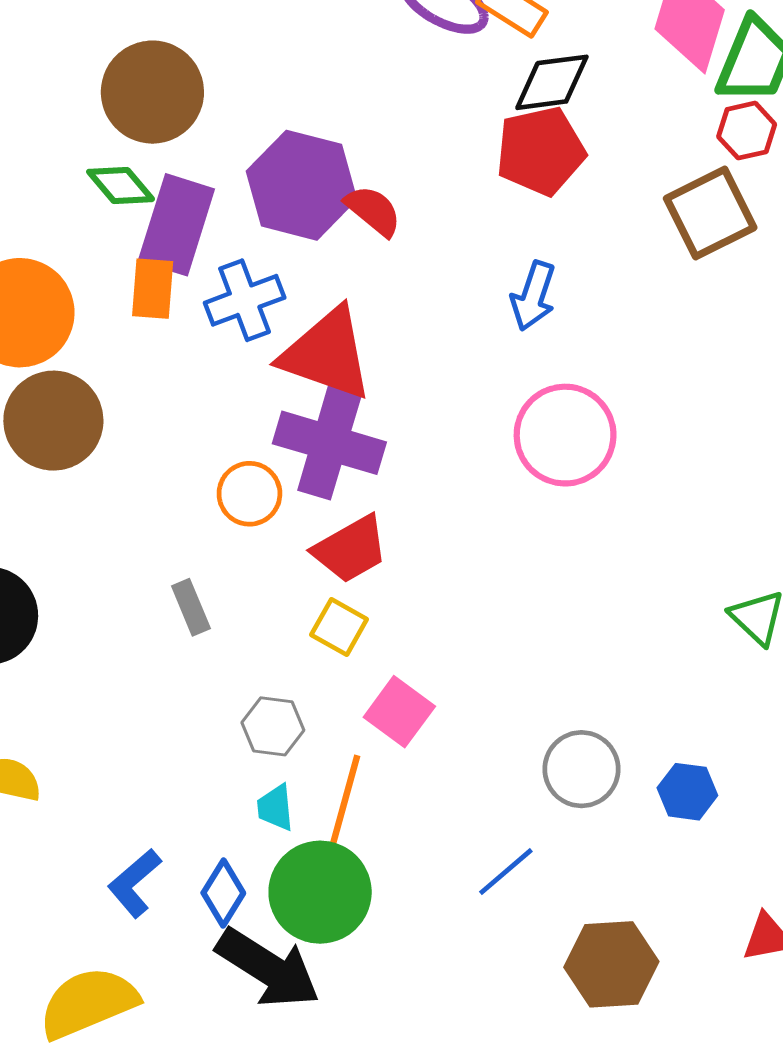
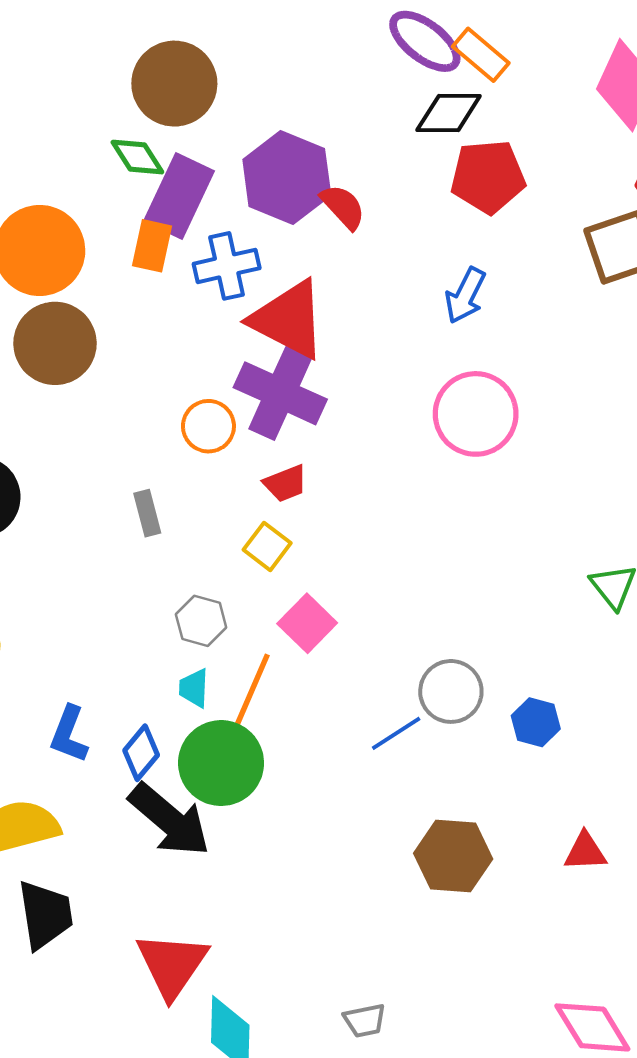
black diamond: (552, 82) -> (449, 113), moved
red trapezoid: (351, 549) -> (286, 483), size x0.7
blue line: (506, 872) -> (396, 733), moved
blue L-shape: (134, 883) -> (69, 734), turned -36

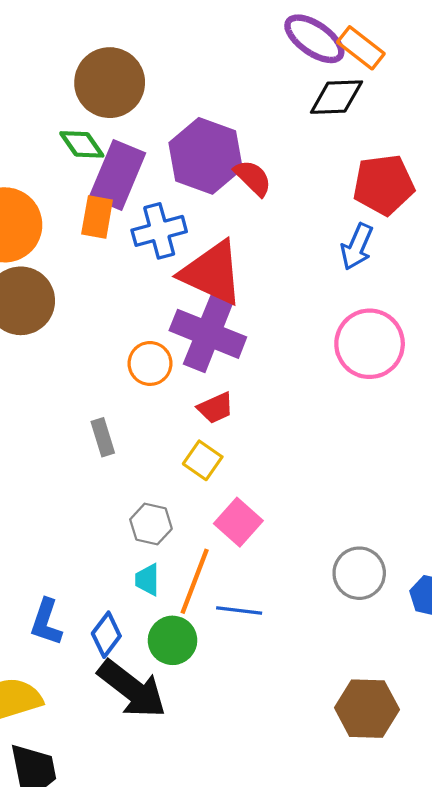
red pentagon: (488, 177) -> (384, 185), moved
blue line: (396, 733) -> (239, 611), moved, turned 42
green circle: (221, 763) -> (173, 640), size x0.7

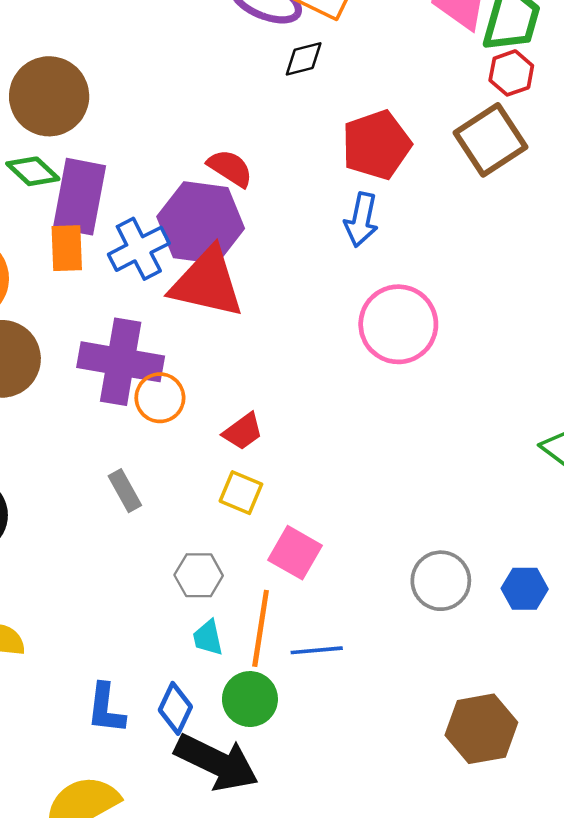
black diamond: (336, 97) -> (304, 59), size x0.7
purple hexagon: (206, 156) -> (201, 223), moved
purple cross: (208, 334) -> (121, 362), moved

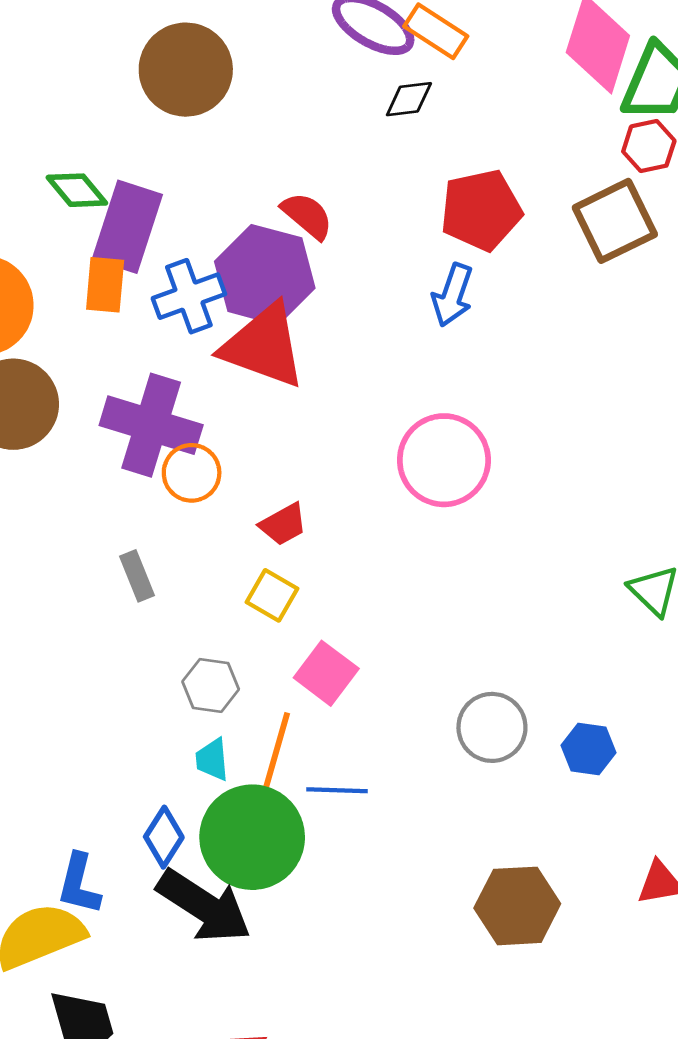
brown circle: (49, 96) -> (186, 70), moved
pink circle: (398, 324) -> (444, 460), moved
green circle: (250, 699) -> (252, 837), size x1.6
blue L-shape: (106, 709) -> (79, 884), moved

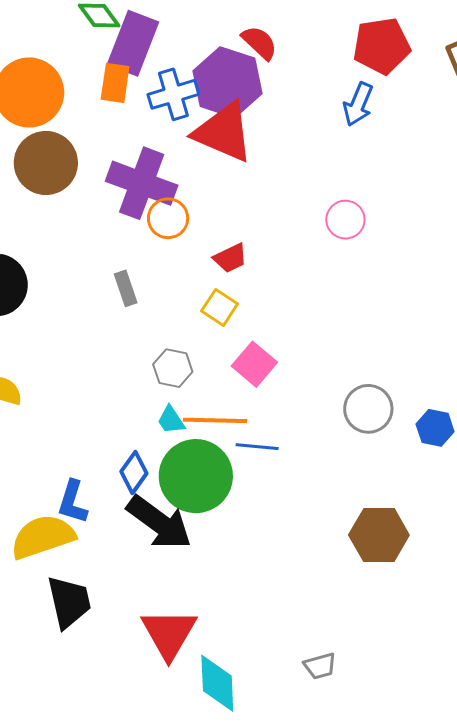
pink circle: (444, 460) -> (345, 220), size x0.6
orange line: (275, 756) -> (215, 420), turned 72
cyan trapezoid: (212, 760) -> (171, 420), turned -32

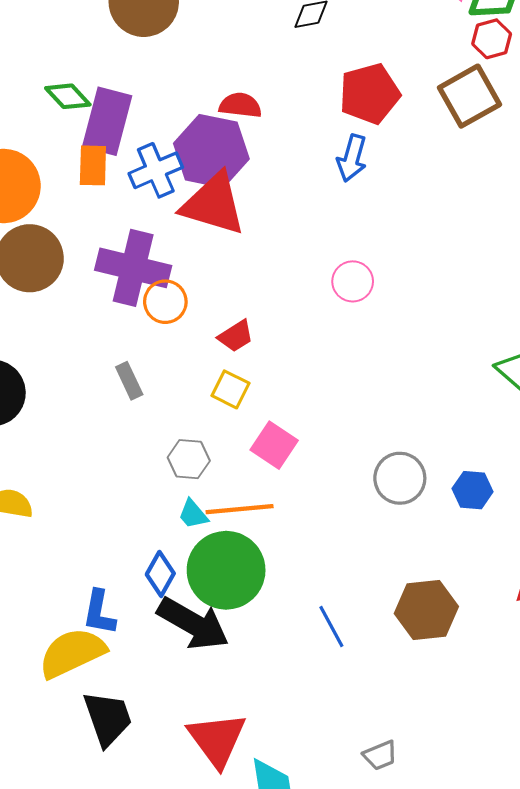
red semicircle: (259, 43) -> (240, 105), turned -30
blue line: (257, 447) -> (331, 627), moved, turned 63

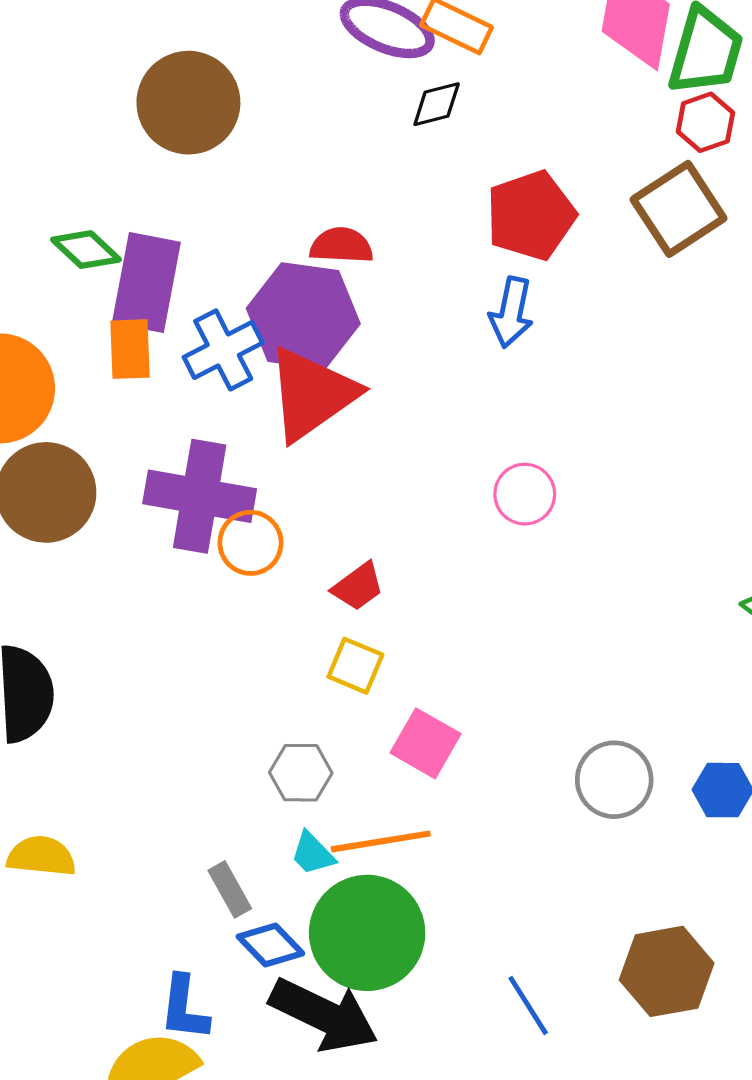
red triangle: (213, 204) -> (312, 394), turned -48
gray rectangle: (129, 381) -> (230, 889), moved
blue diamond: (160, 574) -> (270, 945), turned -69

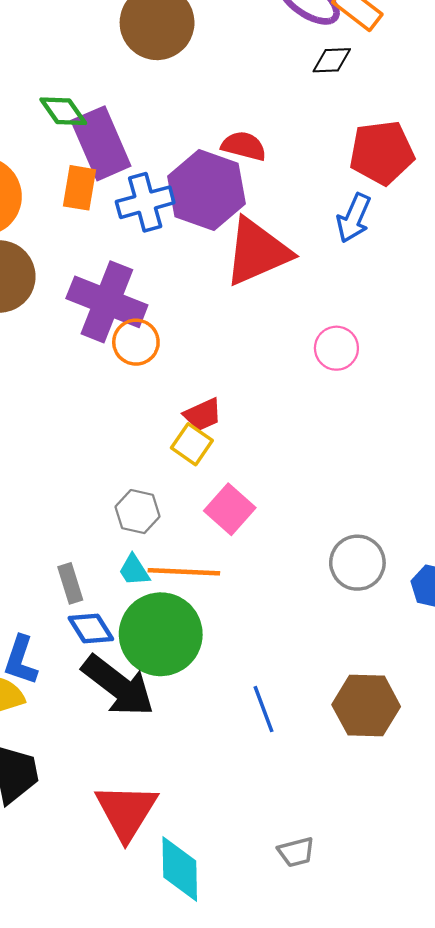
purple rectangle: (146, 283) -> (101, 143), turned -46
red triangle: (312, 394) -> (257, 252), moved
red trapezoid: (358, 586) -> (203, 415), moved

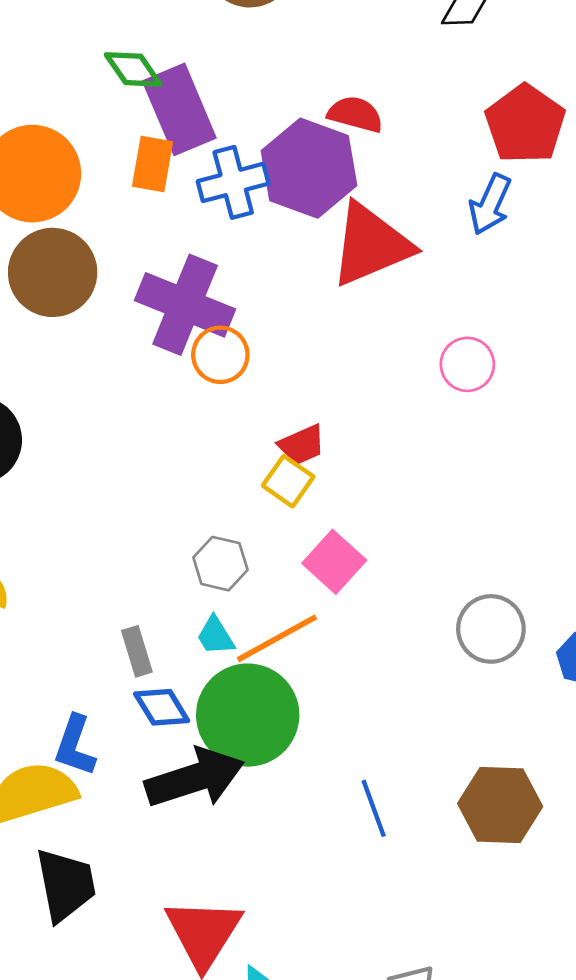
red pentagon: (382, 153) -> (525, 124), turned -30
orange line: (184, 572) -> (277, 638), turned -32
black arrow: (118, 686) -> (195, 778), turned -56

